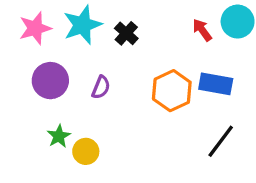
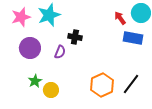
black cross: (126, 33) -> (75, 37), moved, turned -32
blue rectangle: (216, 84) -> (133, 38), moved
orange hexagon: (172, 91) -> (102, 85), moved

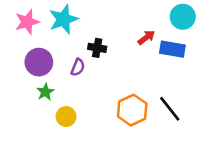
red arrow: (120, 18) -> (146, 37), moved, turned 88
green star: (35, 81) -> (45, 92), moved
black line: (131, 84) -> (170, 109), turned -75

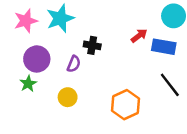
green star: (45, 92) -> (28, 84), moved
black line: (170, 109) -> (170, 85), moved
yellow circle: (66, 117) -> (68, 97), moved

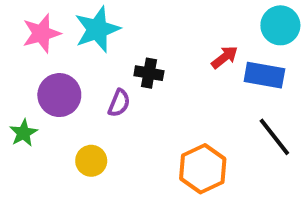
green star: (28, 84) -> (23, 133), moved
yellow circle: (68, 97) -> (91, 161), moved

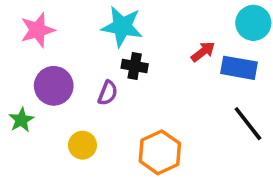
cyan star: (97, 29) -> (122, 26), moved, turned 30
orange hexagon: (203, 169) -> (160, 152), moved

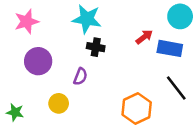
purple semicircle: (108, 93) -> (80, 77), moved
green star: (21, 120) -> (15, 112), moved, turned -30
orange hexagon: (160, 152) -> (137, 109), moved

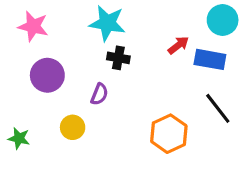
pink star: (27, 22) -> (33, 26), turned 30

